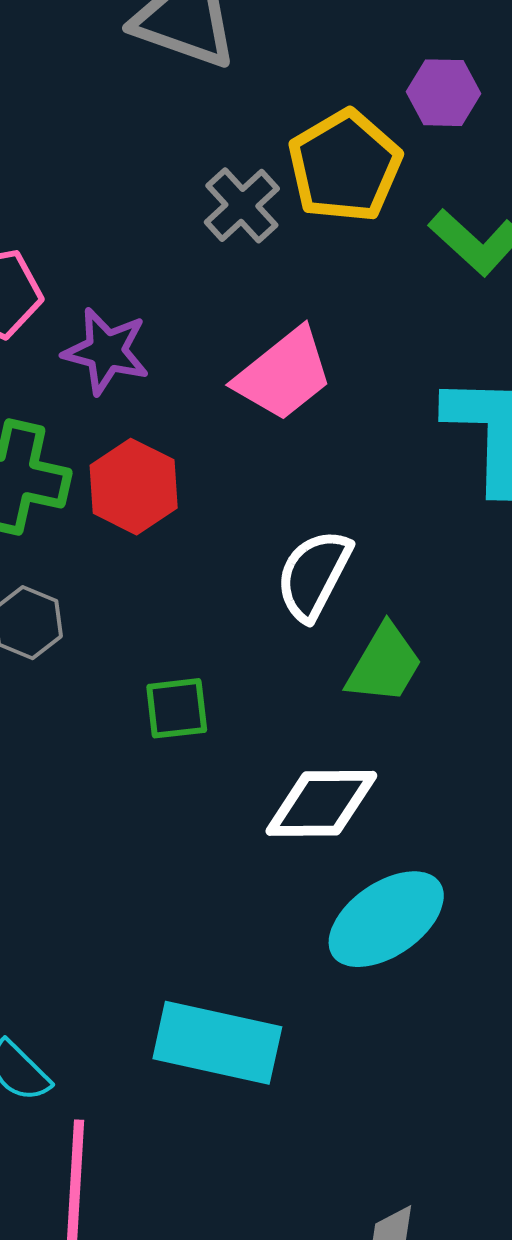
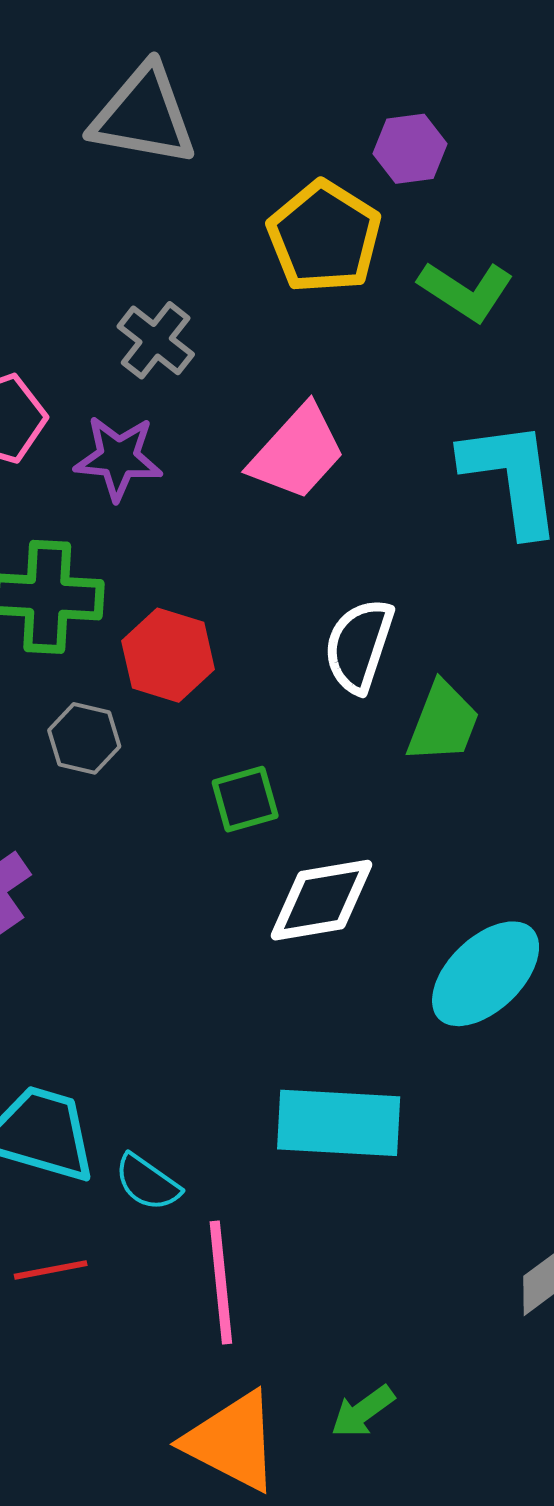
gray cross: (242, 205) -> (156, 340), moved
red hexagon: (134, 487) -> (168, 655), moved
white diamond: (321, 803) -> (321, 900), moved

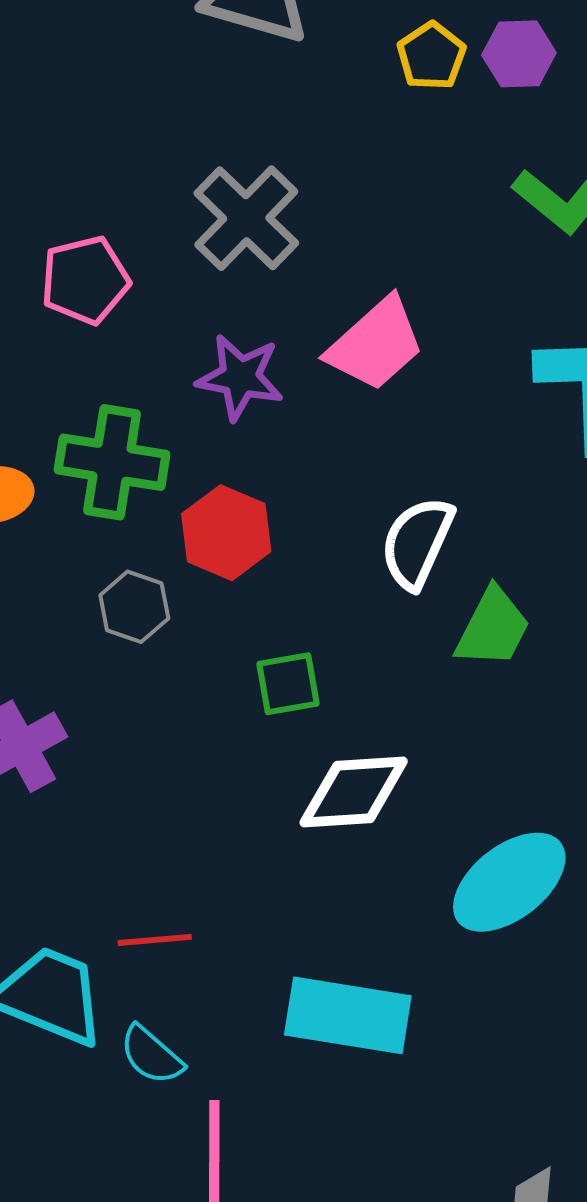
yellow pentagon: (324, 237) -> (431, 56), moved, size x0.6
gray cross: (156, 340) -> (246, 218), size x1.4
purple star: (118, 458) -> (240, 377), moved
red line: (51, 1270) -> (155, 940), moved

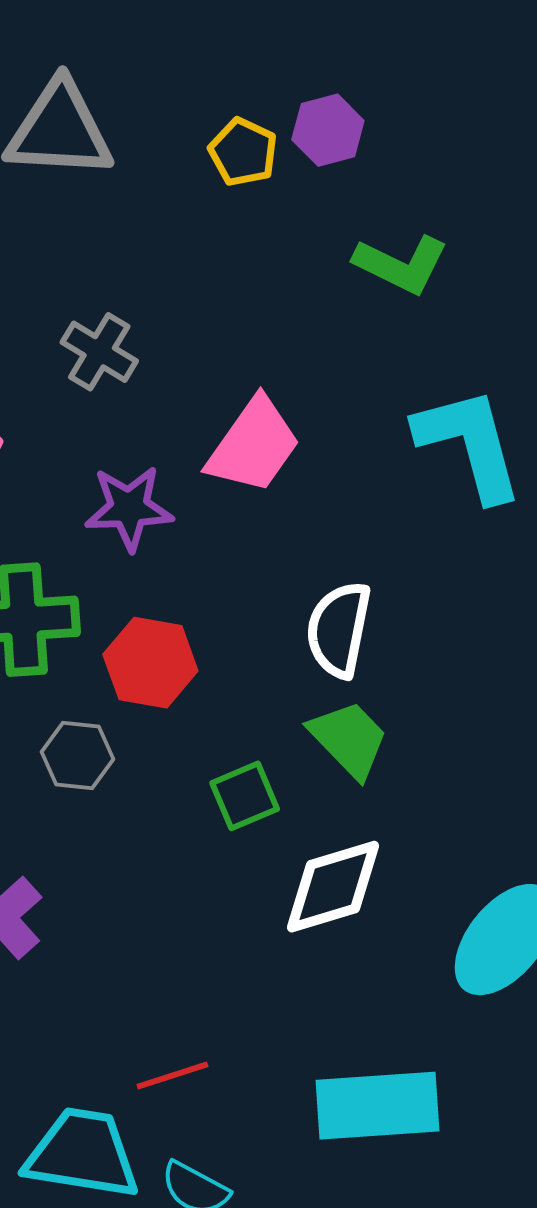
gray cross: (246, 218) -> (99, 352), size x0.7
green trapezoid: (493, 628) -> (349, 739), moved, turned -58

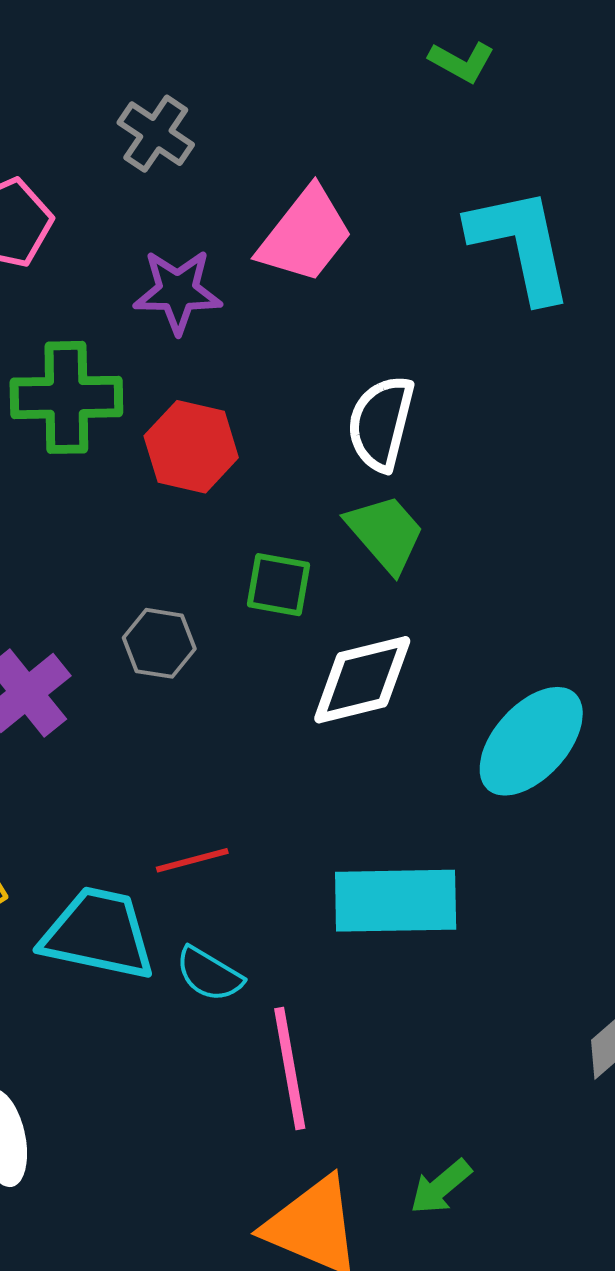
green L-shape: (401, 264) -> (462, 62), size x0.7
gray hexagon: (78, 756) -> (159, 643), moved
green square: (245, 796) -> (279, 585), turned 30

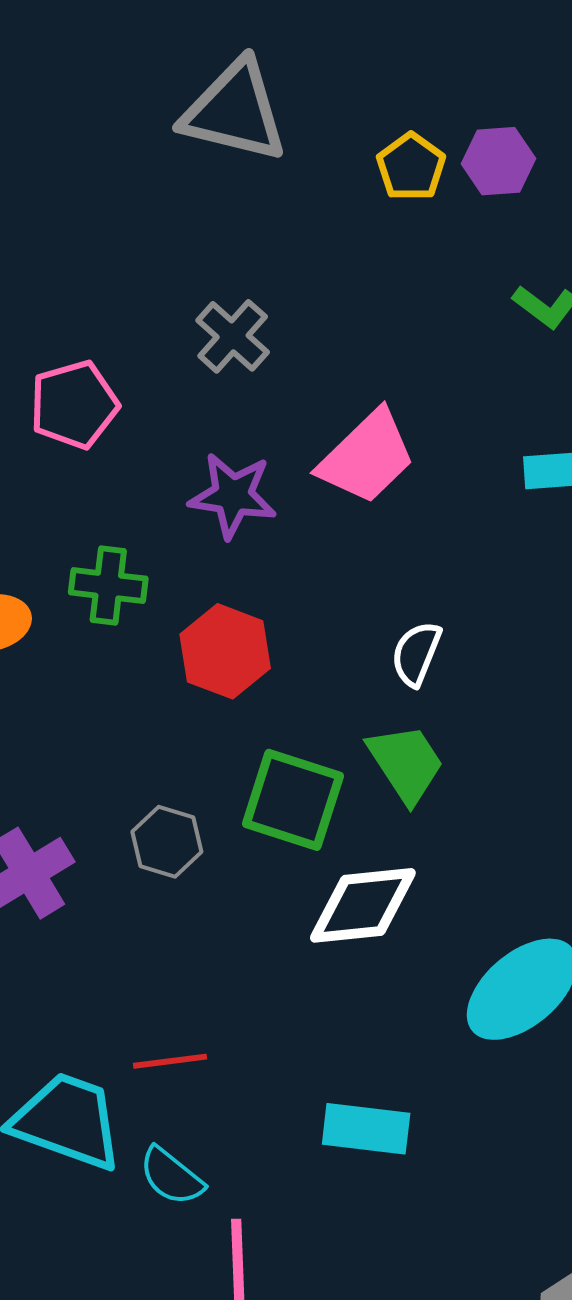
green cross: (66, 397) -> (108, 586), size x0.7
white semicircle: (381, 423) -> (416, 654), size x0.7
green square: (279, 585) -> (293, 800), size x1.5
cyan rectangle: (396, 901) -> (366, 1129), size x0.7

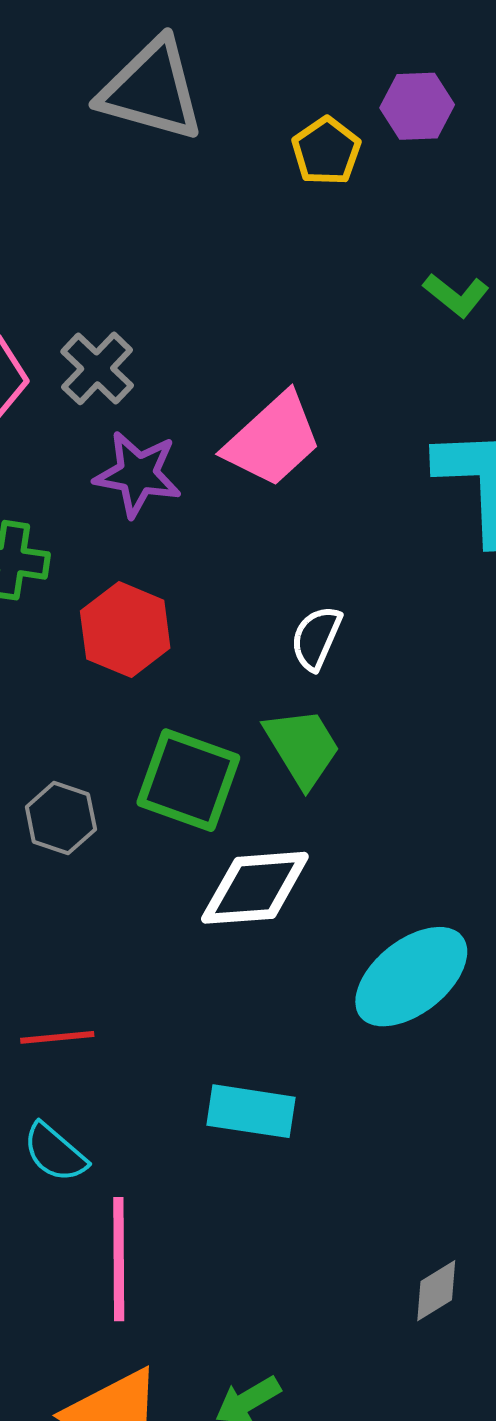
purple hexagon: (498, 161) -> (417, 106), moved
gray cross: (233, 336) -> (97, 368), moved

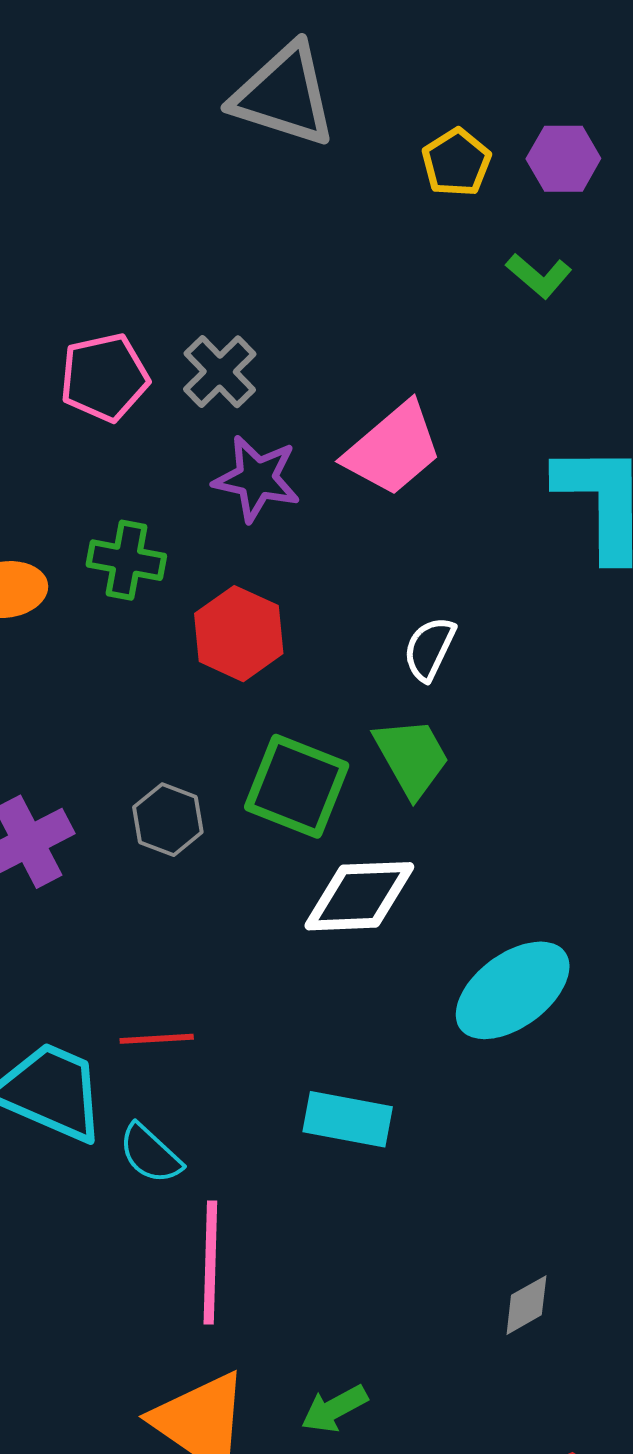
purple hexagon: (417, 106) -> (563, 159), moved
green L-shape: (456, 295) -> (539, 276), moved

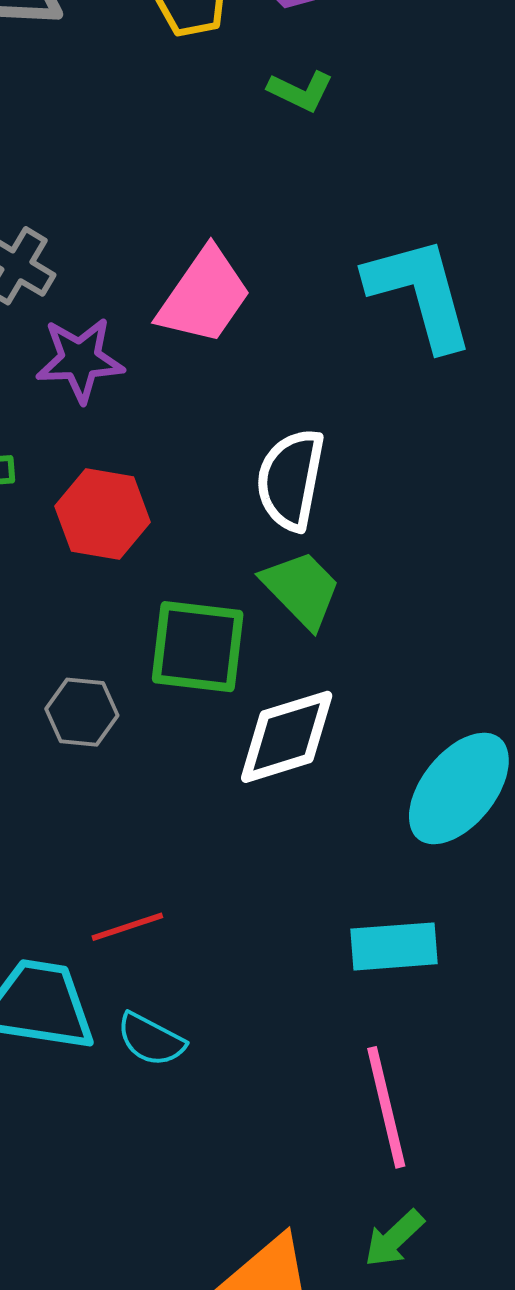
white semicircle: (429, 649) -> (291, 480), size x1.5
cyan rectangle: (348, 1119) -> (394, 946), moved
pink line: (210, 1262) -> (386, 1107), moved

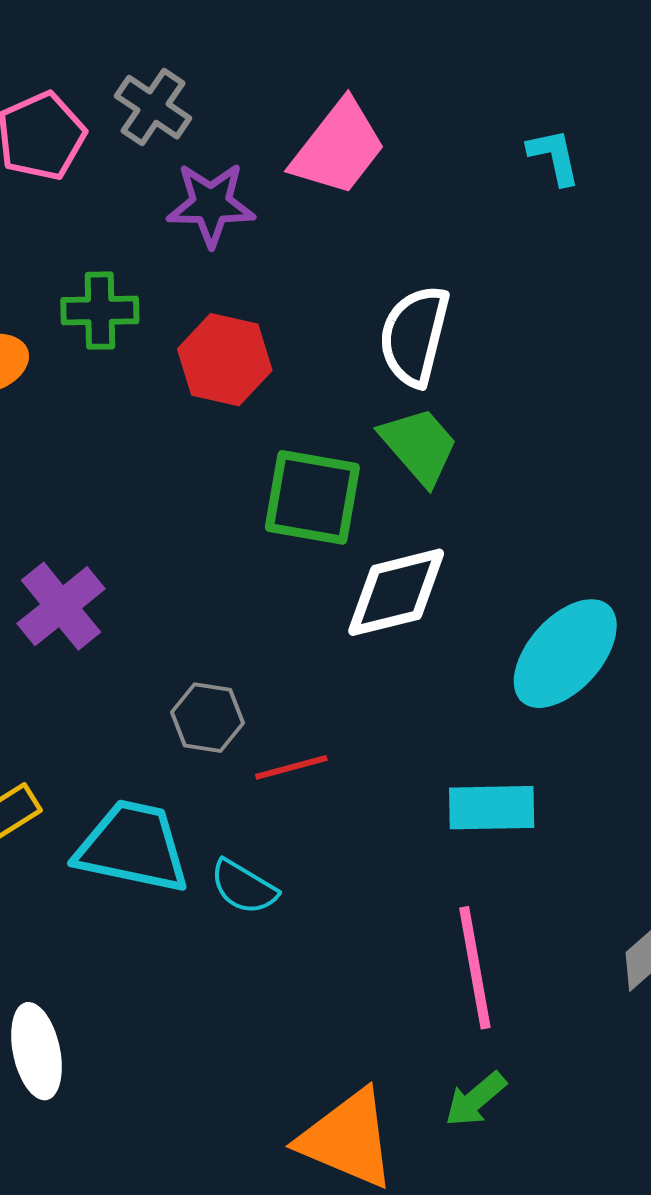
cyan L-shape: (420, 293) -> (554, 157), size x0.5
gray hexagon: (82, 712) -> (208, 718), moved
red line: (127, 927) -> (291, 767), moved

